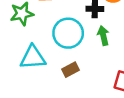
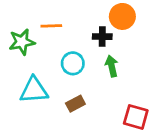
cyan circle: (68, 33) -> (73, 63), size x0.7

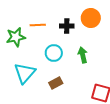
black cross: (102, 37) -> (67, 26), moved
cyan triangle: (34, 90) -> (25, 73), turned -45

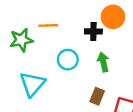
black cross: (67, 26) -> (93, 31), moved
brown rectangle: (56, 83) -> (97, 96), moved, turned -40

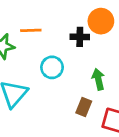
green arrow: (103, 62) -> (98, 79), moved

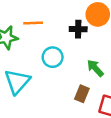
green arrow: (98, 79) -> (95, 68), turned -30

